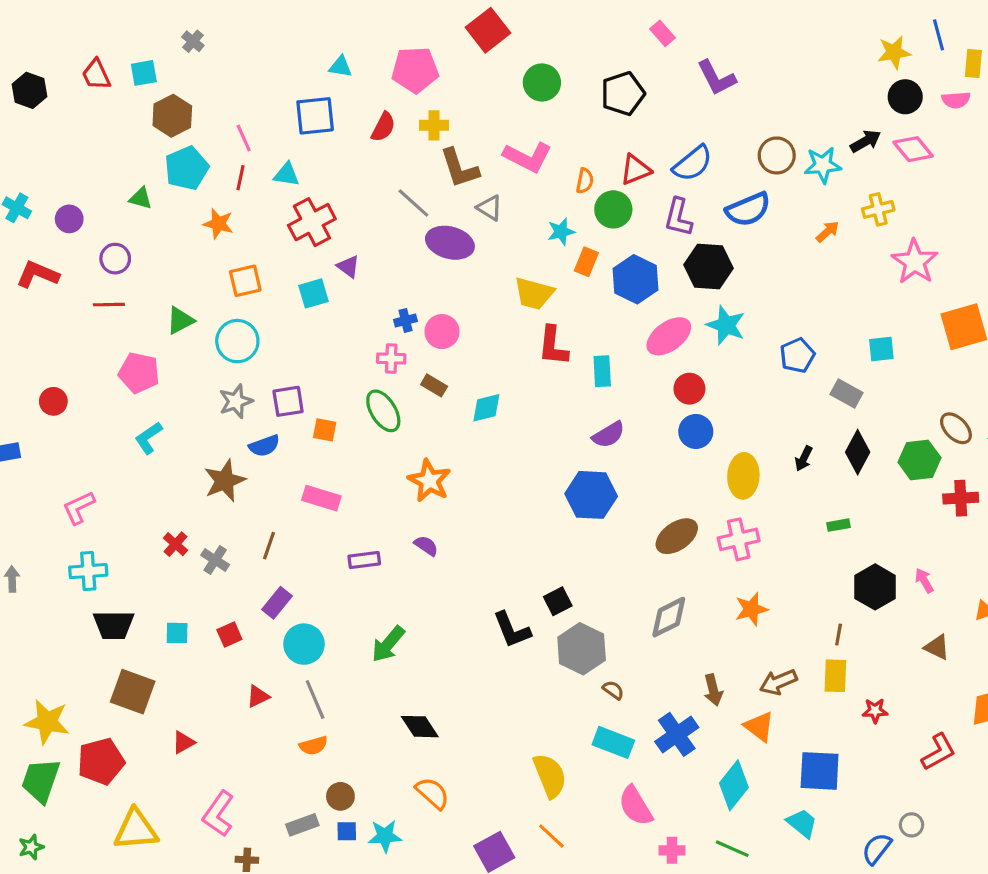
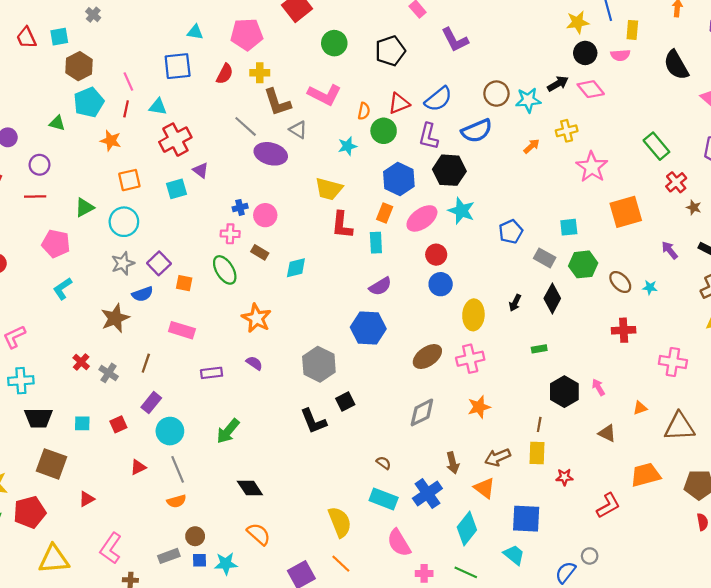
orange rectangle: (586, 262) -> (385, 213), moved
purple square: (288, 401) -> (159, 263), turned -35
green hexagon: (919, 460) -> (583, 264), moved
gray hexagon: (582, 649) -> (319, 364), moved

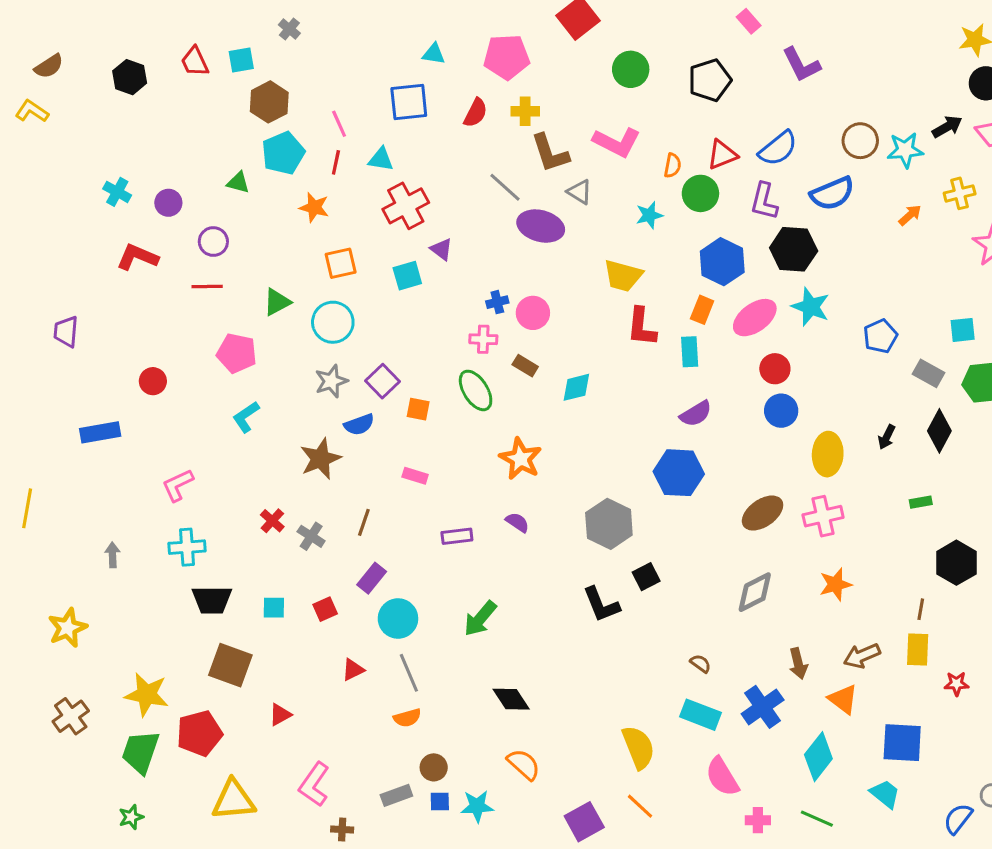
pink rectangle: (182, 330) -> (415, 476), size x0.7

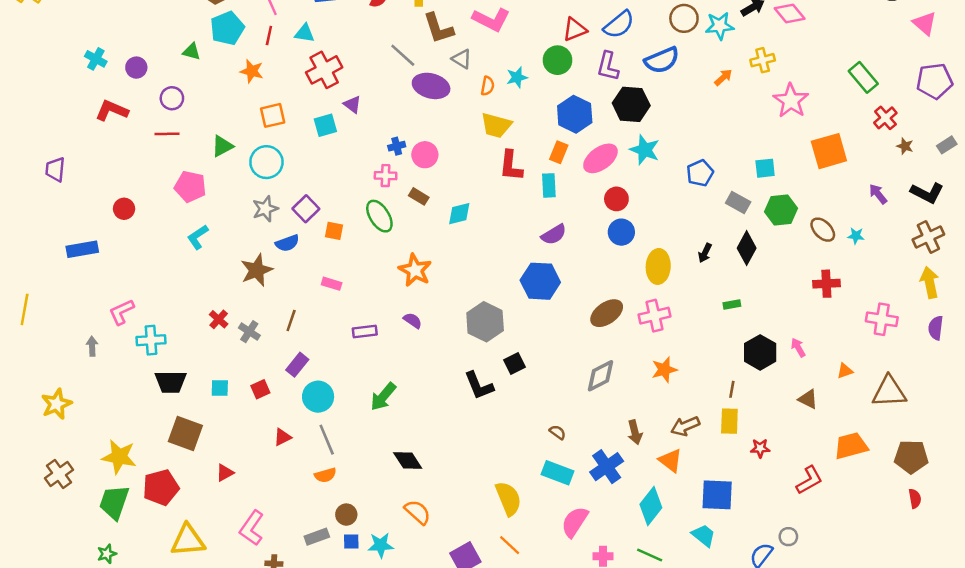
orange semicircle: (673, 166) -> (488, 86), moved
pink L-shape: (178, 485) -> (122, 312), moved
pink semicircle: (722, 777) -> (575, 522), turned 64

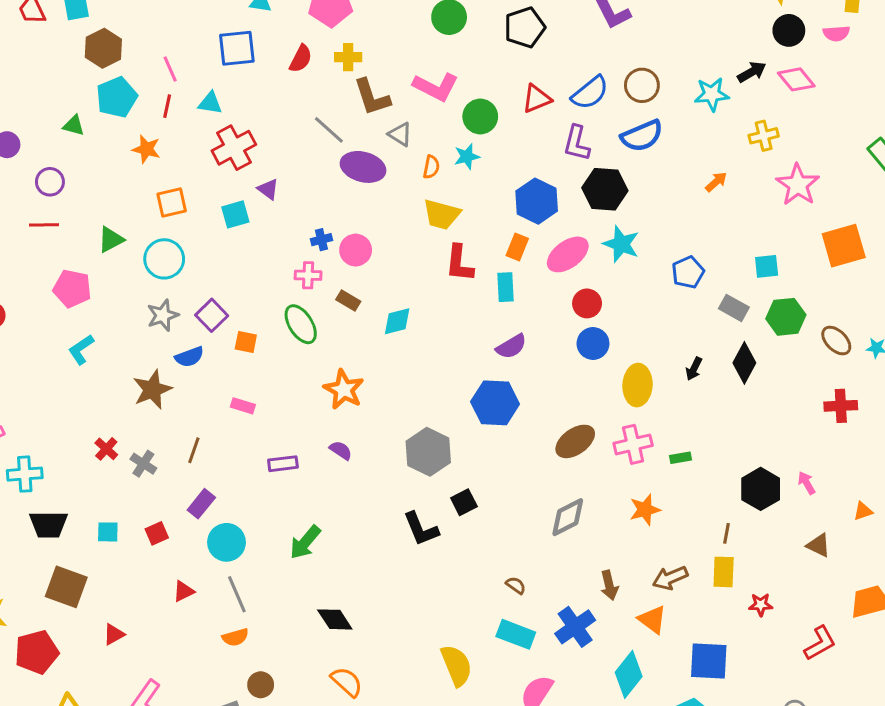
brown circle: (684, 18) -> (642, 85), moved
green circle: (558, 60) -> (480, 116), moved
orange arrow: (723, 77) -> (716, 182), moved
green rectangle: (732, 305) -> (681, 458), moved

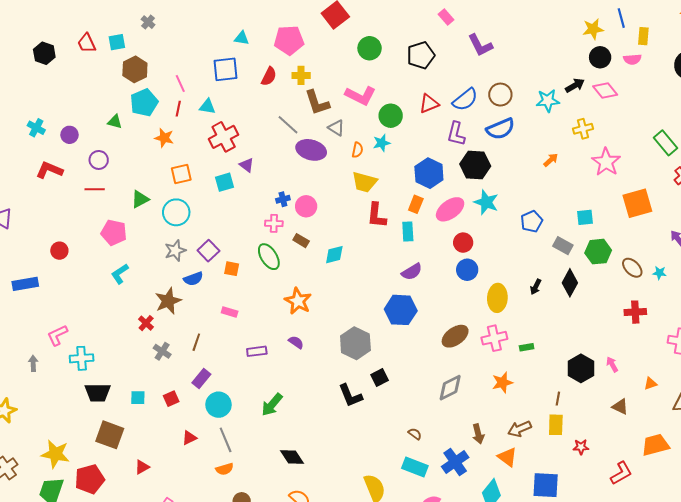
red cross: (106, 449) -> (146, 323), moved

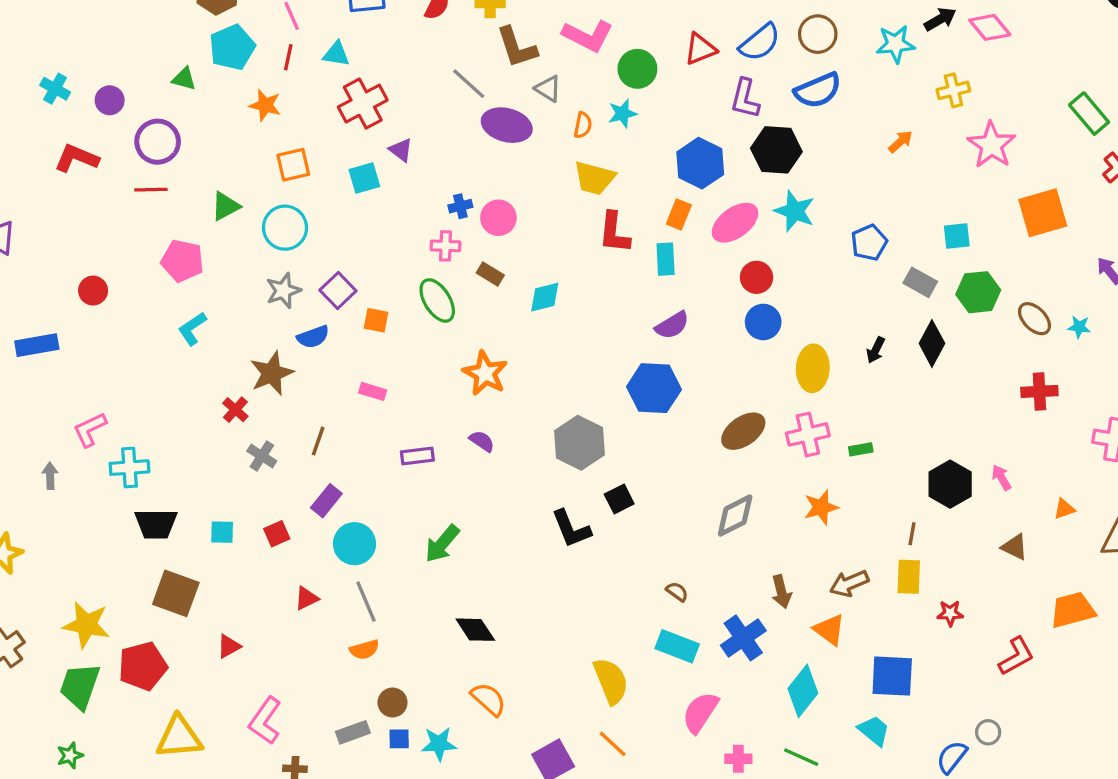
purple circle: (99, 160) -> (158, 142), size x1.4

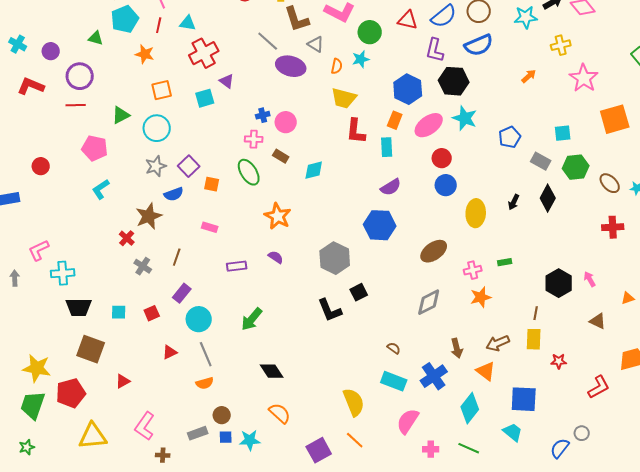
red triangle: (700, 49) -> (408, 20), turned 35
pink cross: (808, 434) -> (473, 270), moved, size x0.7

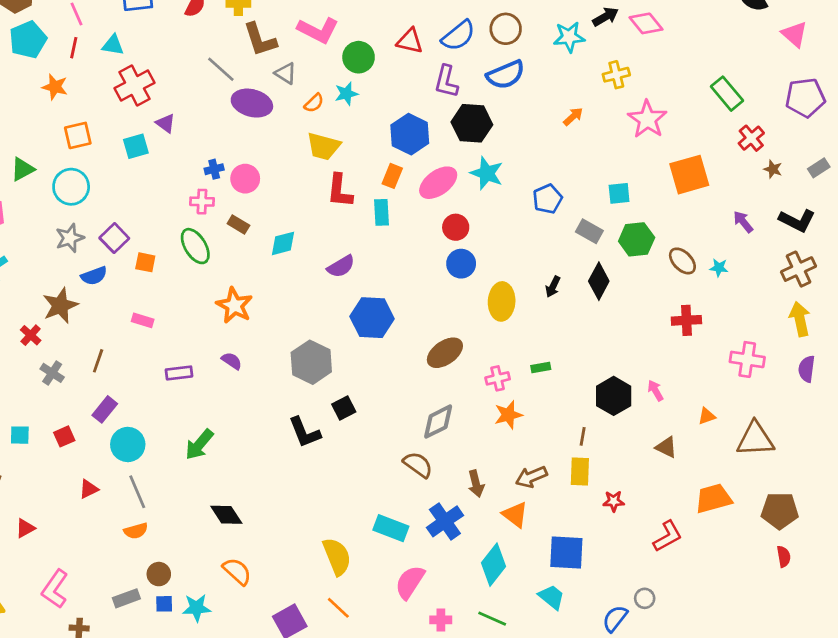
orange semicircle: (337, 66) -> (314, 103), turned 35
purple semicircle: (391, 187) -> (341, 266), moved
brown semicircle: (394, 348) -> (418, 465), moved, size x1.6

